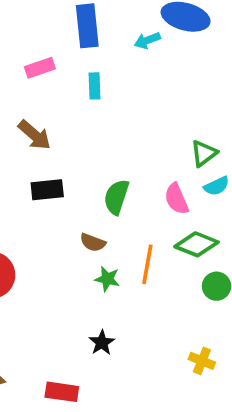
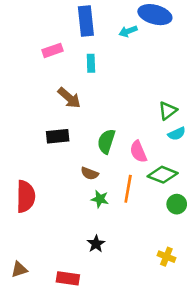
brown arrow: (34, 135) -> (69, 98), moved
pink semicircle: (176, 199) -> (138, 152), moved

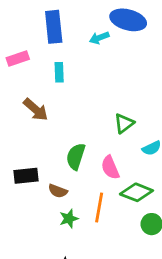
green triangle: (168, 111) -> (124, 123), moved
black rectangle: (58, 136) -> (26, 176), moved
green star: (100, 199) -> (69, 219), turned -30

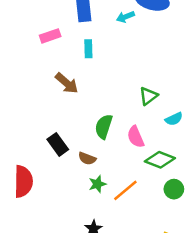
black rectangle: (26, 176) -> (58, 144), turned 60
orange line: (99, 207) -> (125, 190), moved, turned 40

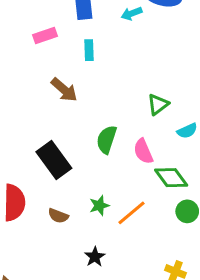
black rectangle: (58, 144) -> (54, 160), size x1.4
brown semicircle: (87, 158) -> (58, 216), moved
green diamond: (160, 160) -> (171, 178), turned 32

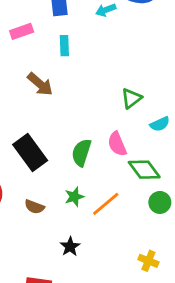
green semicircle: (107, 140) -> (81, 153), moved

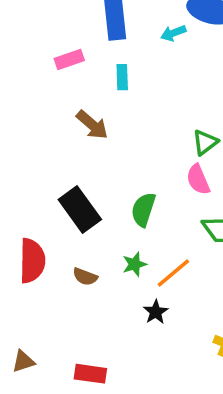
pink semicircle: (117, 144) -> (198, 180), moved
black star: (70, 247) -> (156, 312), moved

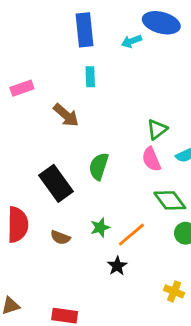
pink rectangle: (69, 59) -> (22, 88), moved
green semicircle: (143, 210) -> (99, 166), moved

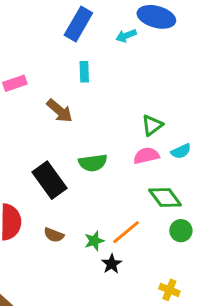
blue rectangle: (85, 30) -> (78, 24), turned 36
pink semicircle: (151, 159) -> (146, 156), turned 100
green semicircle: (99, 166) -> (93, 163), turned -116
green star: (100, 227) -> (94, 241), moved

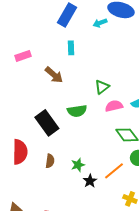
green triangle: (152, 125) -> (102, 87), moved
orange line: (126, 232) -> (114, 171), moved
brown semicircle: (54, 235) -> (50, 161), turned -104

